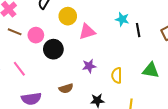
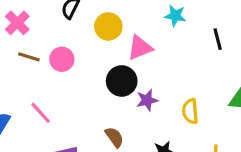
cyan star: (122, 19) -> (175, 16), moved
black circle: (53, 49) -> (122, 81), moved
brown semicircle: (66, 88) -> (114, 137), turned -104

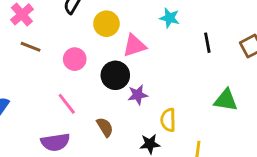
pink circle: (62, 59) -> (75, 59), moved
yellow semicircle: (190, 111) -> (168, 120), moved
pink line: (41, 113) -> (67, 104), moved

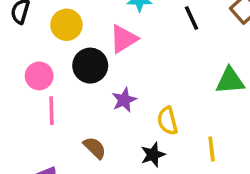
pink triangle: (134, 45) -> (124, 39), moved
black circle: (115, 75) -> (90, 66), moved
pink line: (67, 104) -> (52, 111), moved, turned 50

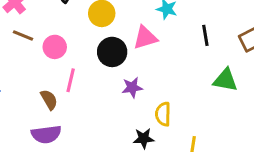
pink circle: (39, 76) -> (55, 47), moved
green triangle: (230, 81) -> (225, 80), moved
brown semicircle: (95, 148) -> (49, 100), moved

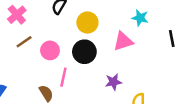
brown line: (23, 35) -> (24, 42), turned -56
black circle: (112, 52) -> (84, 52), moved

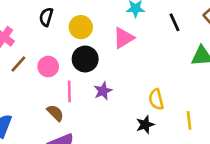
purple star: (113, 82) -> (103, 91), moved

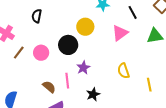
yellow circle: (81, 27) -> (85, 27), moved
pink triangle: (123, 38) -> (120, 33), moved
pink line: (69, 91) -> (67, 81), moved
black star: (145, 125) -> (93, 94), moved

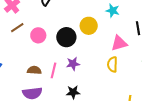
yellow semicircle: (123, 71) -> (112, 64), moved
brown semicircle: (49, 87) -> (34, 70), turned -56

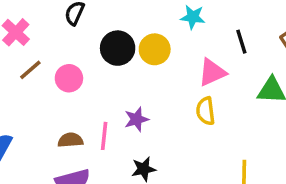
black circle: (66, 37) -> (118, 48), moved

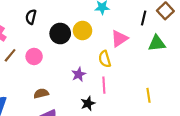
black line: (241, 42) -> (144, 18), moved, turned 40
yellow semicircle: (206, 111) -> (105, 59), moved
pink line: (104, 136) -> (104, 85), moved

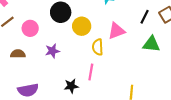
yellow circle: (83, 31) -> (82, 26), moved
purple star: (79, 74) -> (52, 51), moved
brown semicircle: (41, 93) -> (18, 54), moved

